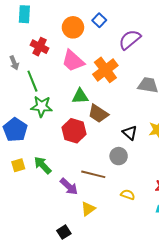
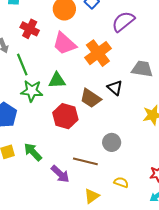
green triangle: (80, 96) -> (57, 80), moved
black triangle: (130, 133) -> (115, 88), moved
yellow triangle: (88, 209) -> (92, 196), moved

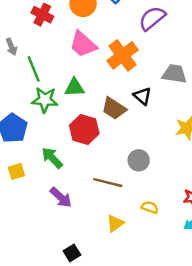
red cross: (30, 29) -> (42, 15), moved
green arrow: (33, 152) -> (52, 158), moved
purple arrow: (60, 174) -> (61, 197), moved

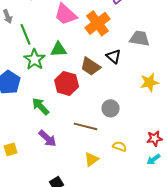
green star: (45, 100) -> (35, 59), turned 30
yellow square: (16, 171) -> (11, 149), moved

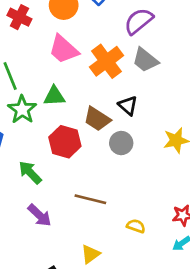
gray trapezoid: (140, 38) -> (145, 60), moved, turned -150
gray circle: (111, 108) -> (121, 143), moved
yellow triangle: (92, 159) -> (90, 254), moved

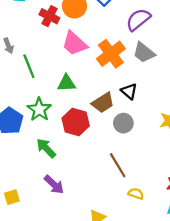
red cross: (19, 17) -> (49, 16), moved
green star: (22, 110) -> (39, 109), moved
brown trapezoid: (97, 119) -> (103, 103), turned -65
brown line: (90, 199) -> (118, 165), moved, turned 45

